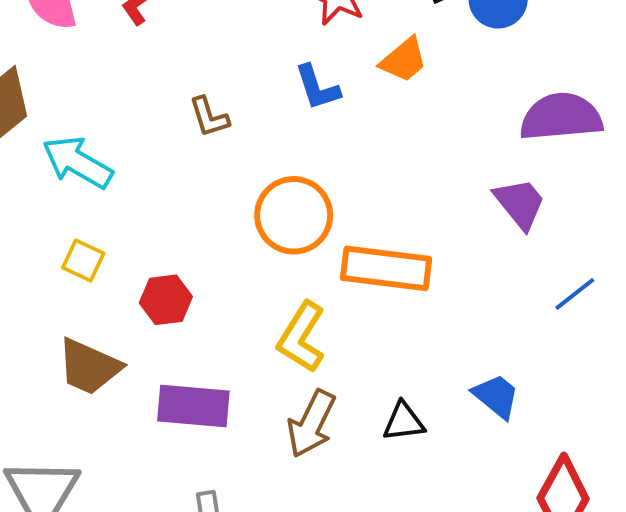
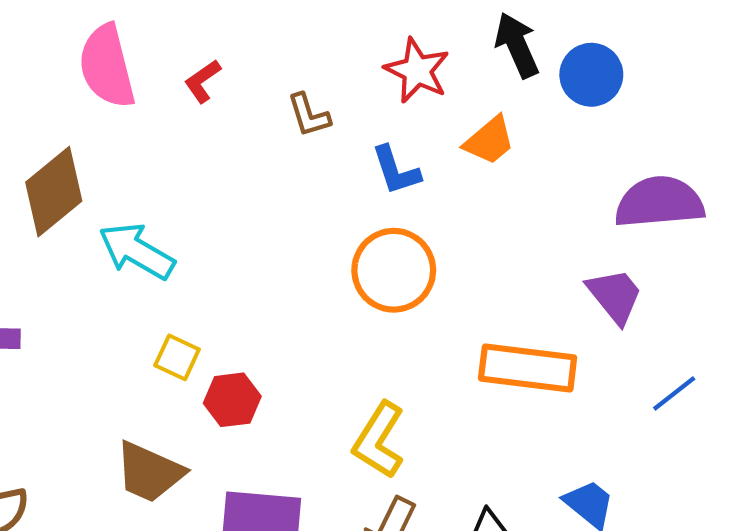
brown L-shape: (209, 117) -> (309, 115), moved
orange circle: (294, 215) -> (394, 270), moved
yellow square: (83, 261) -> (177, 357), moved
orange rectangle: (386, 268) -> (528, 368), moved

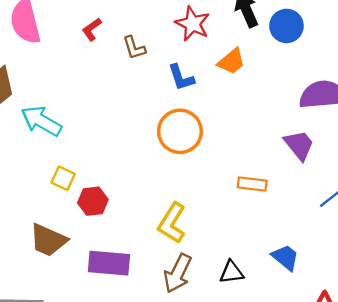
red L-shape: (203, 81) -> (92, 29), moved
orange rectangle: (528, 368) -> (252, 184), size x0.6

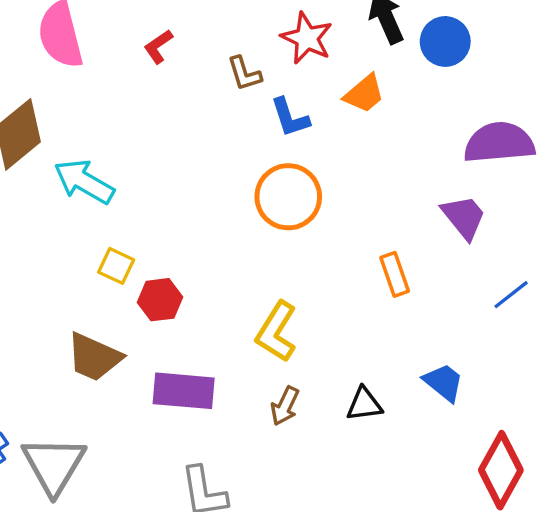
brown L-shape: (134, 48) -> (244, 74), moved
orange rectangle: (252, 184) -> (395, 274), turned 64
brown arrow: (178, 273) -> (285, 406), size x0.7

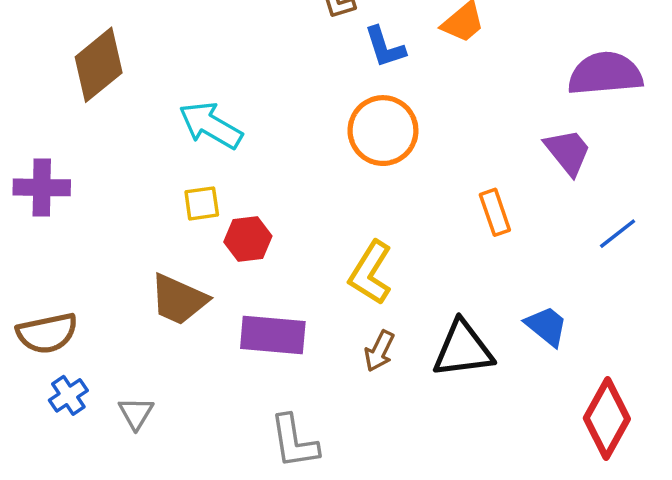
cyan arrow: (84, 182) -> (211, 125), moved
yellow square: (116, 266) -> (202, 203), turned -33
black triangle: (364, 404) -> (463, 349), size x1.6
gray triangle: (54, 465) -> (136, 413), size x0.5

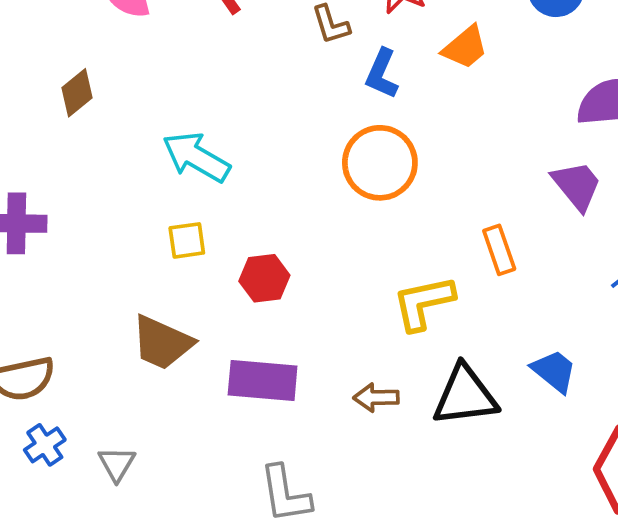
blue L-shape: (385, 47) -> (382, 74), turned 42
brown diamond: (99, 65) -> (77, 93), size x0.6
red hexagon: (248, 239) -> (264, 278), moved
yellow L-shape: (371, 273) -> (423, 303), moved, turned 46
brown arrow: (379, 351) -> (376, 398), turned 63

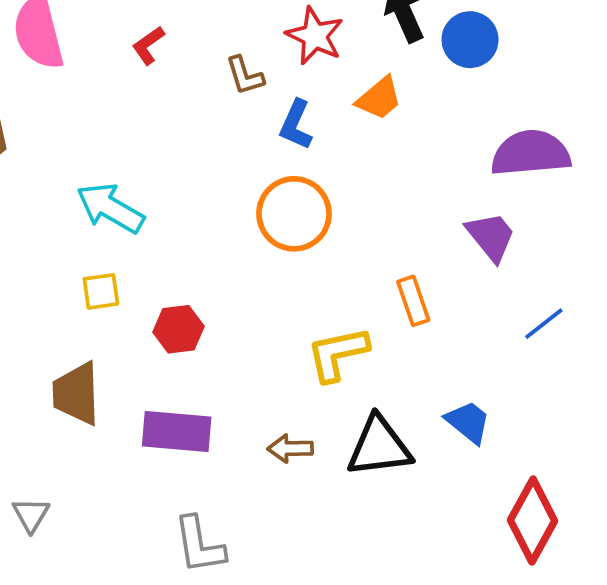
brown trapezoid: (162, 343) -> (76, 394), turned 64

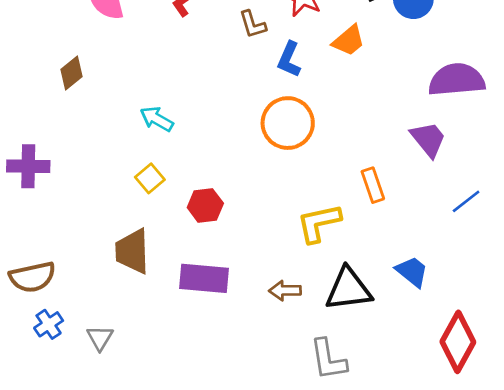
cyan arrow: (110, 208) -> (157, 119), size x0.7
yellow square: (101, 291) -> (150, 178), turned -32
gray L-shape: (199, 545) -> (328, 359), moved

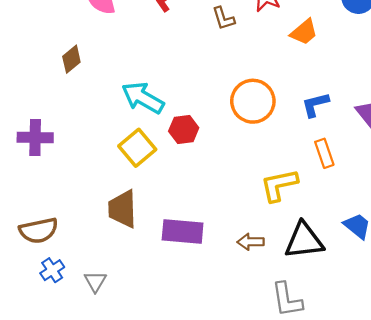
blue L-shape: (289, 60) -> (315, 105), moved, turned 52
cyan arrow: (157, 119) -> (143, 98), size x1.5
yellow square: (150, 178) -> (137, 148), size x1.5
red hexagon: (205, 205) -> (184, 130), moved

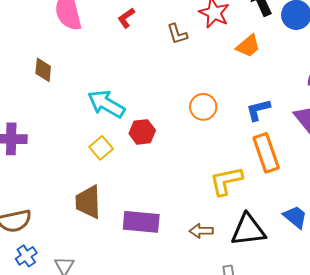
brown diamond: (71, 59) -> (43, 70), turned -45
orange circle: (253, 101) -> (203, 107), size x0.7
yellow square: (137, 148) -> (101, 148), size x0.7
orange rectangle: (324, 153) -> (266, 153), size x1.5

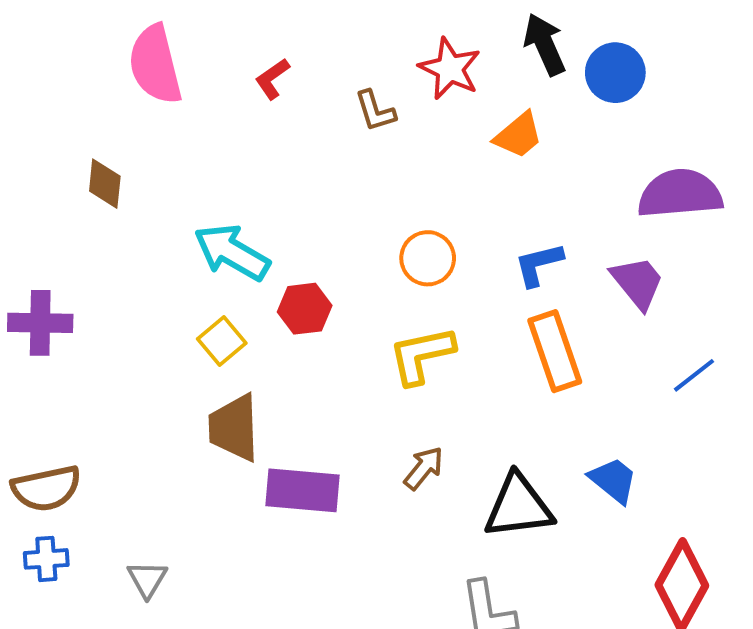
yellow L-shape: (226, 181) -> (422, 355), moved
brown trapezoid: (88, 202) -> (234, 428), moved
brown arrow: (201, 231) -> (424, 468), moved, turned 130
blue cross: (26, 256) -> (46, 559), moved, turned 30

